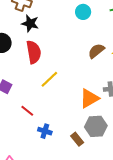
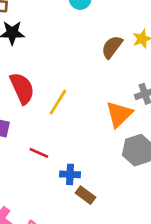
red semicircle: (34, 52) -> (22, 88), moved
brown rectangle: (77, 139) -> (85, 195), moved

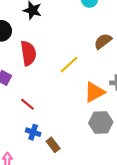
yellow line: (58, 102) -> (69, 65), moved
blue cross: (70, 174) -> (33, 132), moved

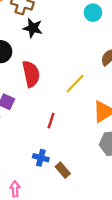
red line: (27, 104) -> (51, 121), moved, turned 72

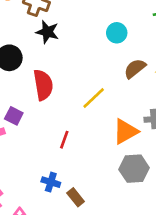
cyan circle: (93, 13) -> (117, 33), moved

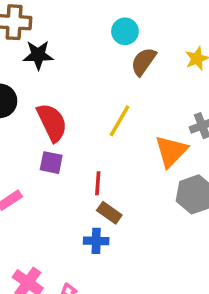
brown semicircle: (135, 69) -> (144, 61), moved
purple square: (14, 116) -> (51, 163), moved
brown rectangle: (76, 197) -> (109, 213), moved

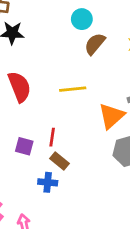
yellow line: (120, 121) -> (73, 89), turned 50
purple square: (51, 163) -> (24, 146), moved

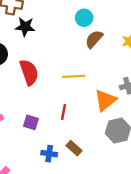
red line: (52, 137) -> (64, 112), moved
brown rectangle: (60, 161) -> (74, 148), moved

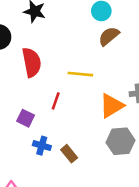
red line: (64, 112) -> (56, 101), moved
blue cross: (49, 154) -> (42, 146), moved

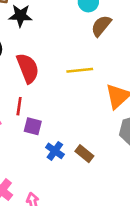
red line: (56, 101) -> (19, 106), moved
blue cross: (42, 146) -> (55, 151), turned 30

